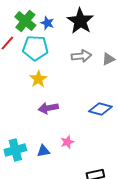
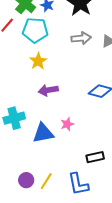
cyan cross: (15, 150) -> (14, 118), moved
blue triangle: (43, 151) -> (43, 133), size x1.6

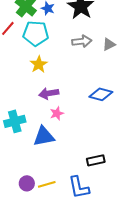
pink star: (67, 124) -> (57, 113), moved
yellow line: (46, 181) -> (47, 184), turned 42

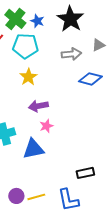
gray triangle: (109, 44) -> (98, 45), moved
blue diamond: (101, 94) -> (90, 79), moved

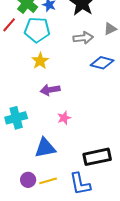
pink star: (46, 126) -> (64, 118), moved
blue triangle: (33, 149) -> (45, 148), moved
black rectangle: (85, 173) -> (97, 157), size x1.5

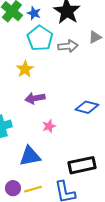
cyan pentagon: (37, 30) -> (40, 38), moved, turned 30
blue diamond: (102, 63) -> (87, 107), moved

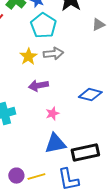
gray arrow: (68, 46) -> (53, 54), moved
blue triangle: (30, 156) -> (55, 144), moved

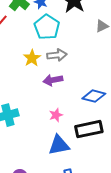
purple arrow: (38, 86) -> (53, 80), moved
black rectangle: (85, 153) -> (89, 129), moved

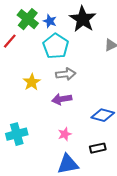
yellow star: (32, 58) -> (32, 82), moved
black rectangle: (89, 129) -> (98, 148), size x0.6

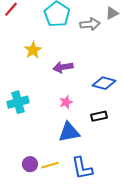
gray arrow: (66, 74) -> (90, 24), moved

